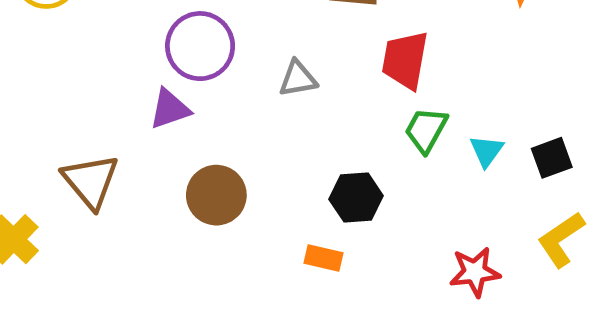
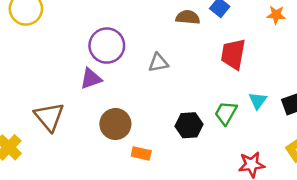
red trapezoid: (405, 60) -> (233, 54), moved
green trapezoid: (426, 130) -> (226, 113), moved
orange rectangle: (323, 258) -> (141, 153), moved

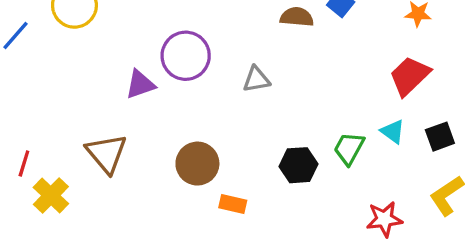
red trapezoid: (233, 54) -> (410, 76), moved, turned 36
purple triangle: (91, 79) -> (140, 84), moved
cyan triangle: (258, 101) -> (393, 132), turned -30

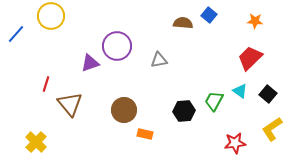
black square: (440, 137) -> (268, 94), turned -30
red line: (24, 164) -> (46, 84), moved
yellow cross: (51, 196) -> (36, 142), moved

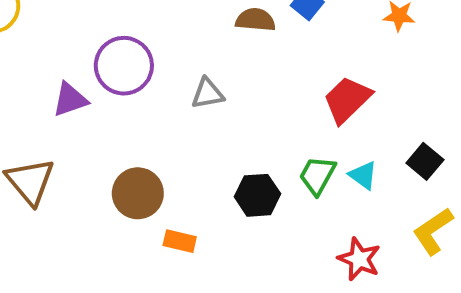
red trapezoid: (250, 58) -> (347, 100), moved
cyan triangle: (240, 91) -> (363, 175), moved
red star: (235, 143) -> (359, 259), turned 30

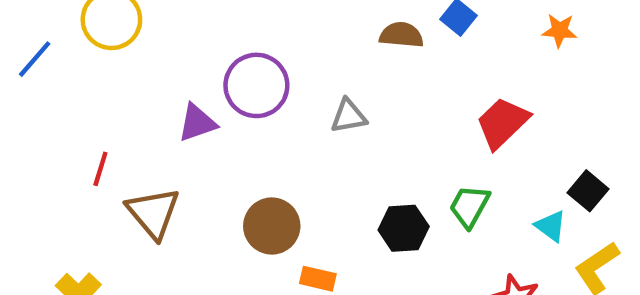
cyan triangle: (363, 175) -> (551, 226), moved

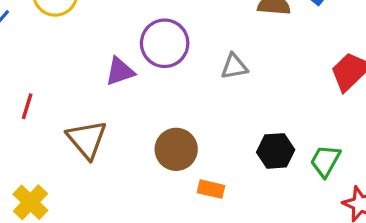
red line: (100, 169) -> (27, 106), moved
green trapezoid: (469, 206) -> (325, 161), moved

